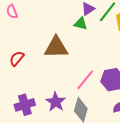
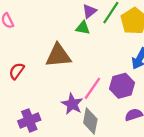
purple star: (56, 102) -> (72, 104), moved

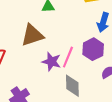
purple star: (72, 104) -> (51, 62), moved

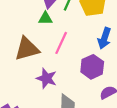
pink line: (68, 57) -> (61, 43), moved

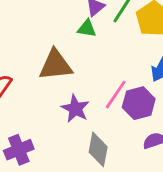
pink line: (61, 43) -> (116, 95), moved

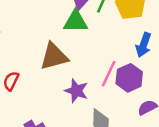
green triangle: (87, 28) -> (76, 22), size x1.5

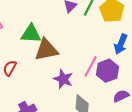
green triangle: (76, 22) -> (31, 34), moved

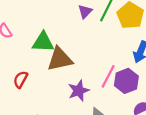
purple star: (63, 79) -> (79, 91), turned 30

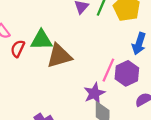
red semicircle: (21, 80) -> (18, 49), moved
purple star: (79, 91) -> (94, 93), moved

